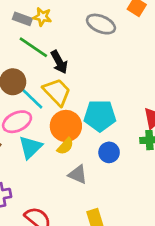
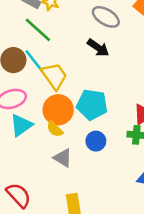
black arrow: (59, 62) -> (98, 48), moved, turned -35
cyan line: (32, 99) -> (34, 61), moved
yellow semicircle: (65, 146) -> (55, 129), turned 84

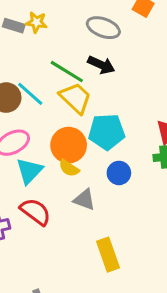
green line: (38, 30) -> (67, 72), moved
yellow trapezoid: (54, 76) -> (75, 98), moved
red semicircle: (19, 195) -> (35, 212), moved

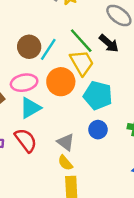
cyan line: (30, 94) -> (48, 49), turned 65
orange circle: (69, 145) -> (61, 82), moved
yellow semicircle: (69, 168) -> (65, 163), moved

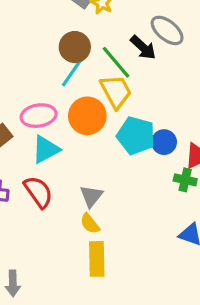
black arrow: (109, 43) -> (143, 47), moved
brown circle: (29, 47) -> (75, 47), moved
blue circle: (98, 130) -> (164, 142), moved
gray triangle: (66, 142) -> (91, 196), turned 30

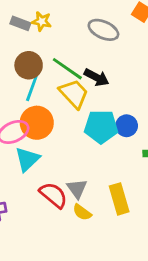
black arrow: (143, 47) -> (96, 77), moved
orange circle: (87, 116) -> (37, 123), moved
red semicircle: (38, 192) -> (53, 195), moved
yellow rectangle: (97, 259) -> (119, 199), moved

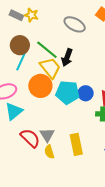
black arrow: (96, 77) -> (67, 58), turned 78
orange circle: (37, 123) -> (40, 86), moved
yellow semicircle: (82, 212) -> (49, 152), turned 32

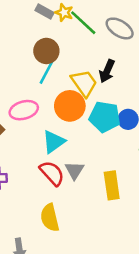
green line: (47, 50) -> (83, 23), moved
cyan triangle: (14, 111) -> (54, 142), moved
yellow semicircle: (49, 152) -> (50, 218), moved, size x1.5

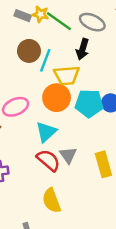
black arrow: (107, 71) -> (82, 49), moved
cyan line: (47, 72) -> (45, 60), moved
yellow trapezoid: (84, 83) -> (67, 75), turned 128

